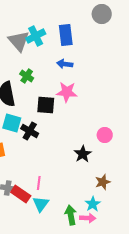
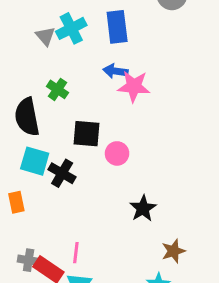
gray triangle: (19, 41) -> (45, 36), size x0.6
pink star: (67, 92) -> (134, 86), moved
pink circle: (105, 135) -> (117, 153), moved

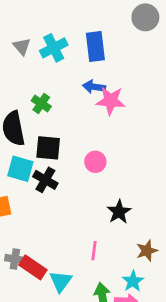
gray triangle: (45, 36) -> (22, 47), moved
black square: (87, 134) -> (48, 148), moved
pink line: (76, 253) -> (94, 251), moved

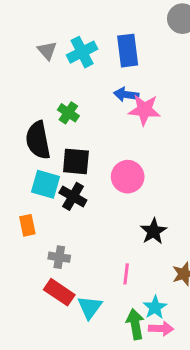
pink circle: (95, 162) -> (128, 177), size x1.4
gray cross: (15, 259) -> (59, 257), moved
cyan star: (133, 281) -> (155, 307), moved

